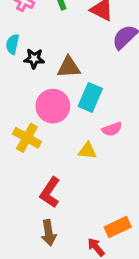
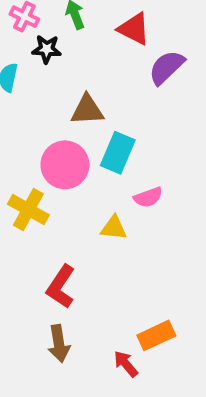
black star: (34, 59) -> (47, 49), moved

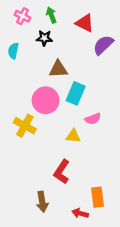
black star: (47, 49) -> (44, 38), moved
red L-shape: (61, 287) -> (62, 172), moved
orange rectangle: (156, 335) -> (97, 197), turned -72
red arrow: (126, 364) -> (80, 213), turned -35

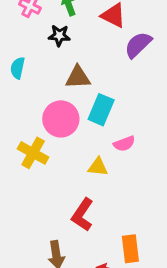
cyan semicircle: (13, 51) -> (18, 68), moved

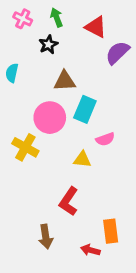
black star: (59, 36) -> (48, 44), turned -30

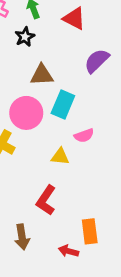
purple semicircle: (117, 53) -> (97, 61), moved

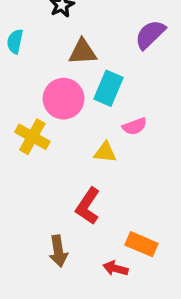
orange rectangle: (90, 231) -> (142, 244), turned -60

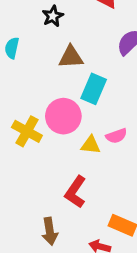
pink circle: (64, 99) -> (63, 116), moved
pink semicircle: (135, 126) -> (116, 136), moved

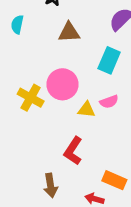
cyan rectangle: (94, 89) -> (109, 60), moved

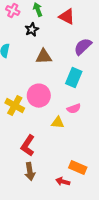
yellow triangle: (86, 110) -> (58, 123), moved
red L-shape: (73, 151) -> (28, 146), moved

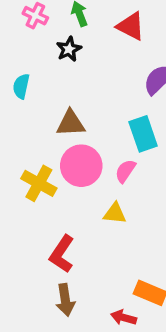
brown triangle: (44, 57) -> (71, 123), moved
cyan rectangle: (74, 78) -> (143, 134), turned -42
pink semicircle: (74, 109) -> (125, 171), moved, turned 144

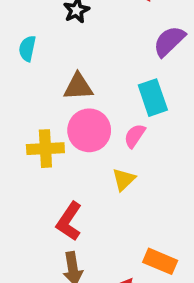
yellow cross: (39, 183) -> (45, 149), turned -32
yellow triangle: (115, 213) -> (124, 179), turned -50

